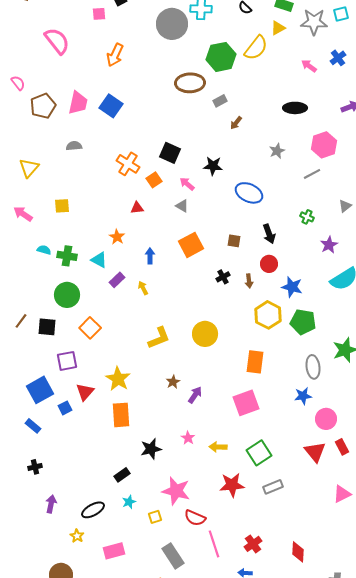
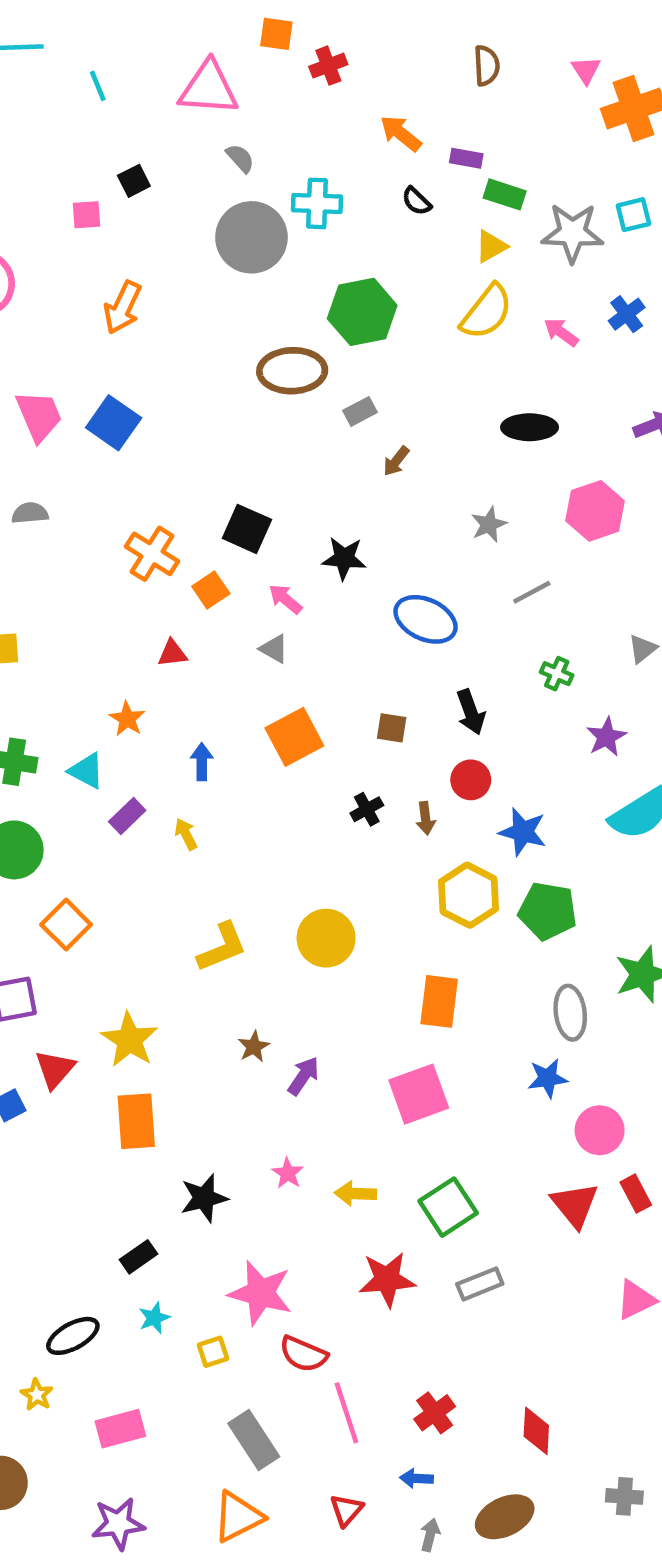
yellow semicircle: (256, 48) -> (487, 312), moved
pink trapezoid: (78, 103) -> (39, 416), turned -35
gray line: (312, 174) -> (532, 592), moved

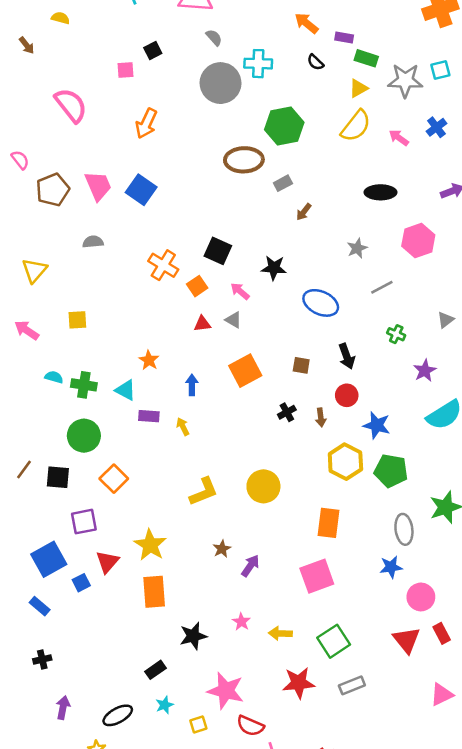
red triangle: (172, 653) -> (202, 324), moved
purple rectangle: (127, 816) -> (149, 416), turned 48

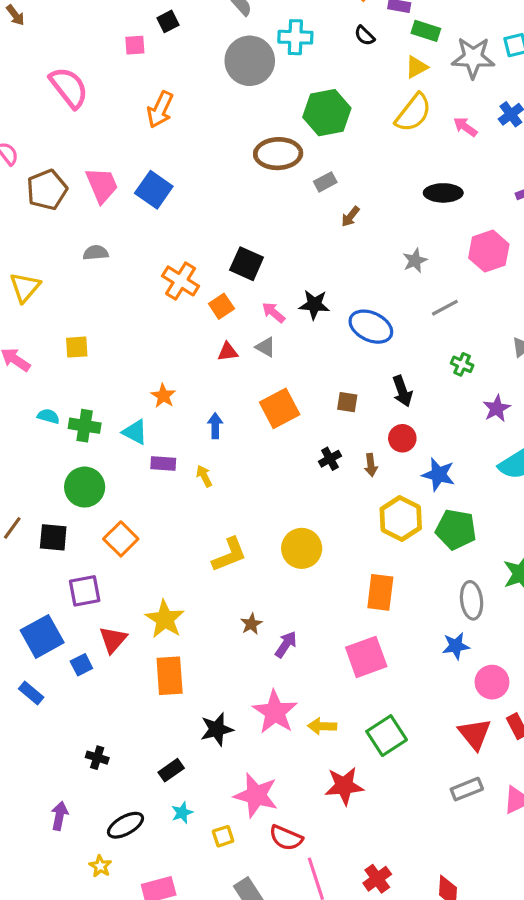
black star: (274, 268) -> (314, 305), moved
pink star: (241, 622) -> (275, 712), size x2.0
black cross: (42, 659) -> (97, 758), moved, turned 30
gray rectangle: (352, 685) -> (467, 789), moved

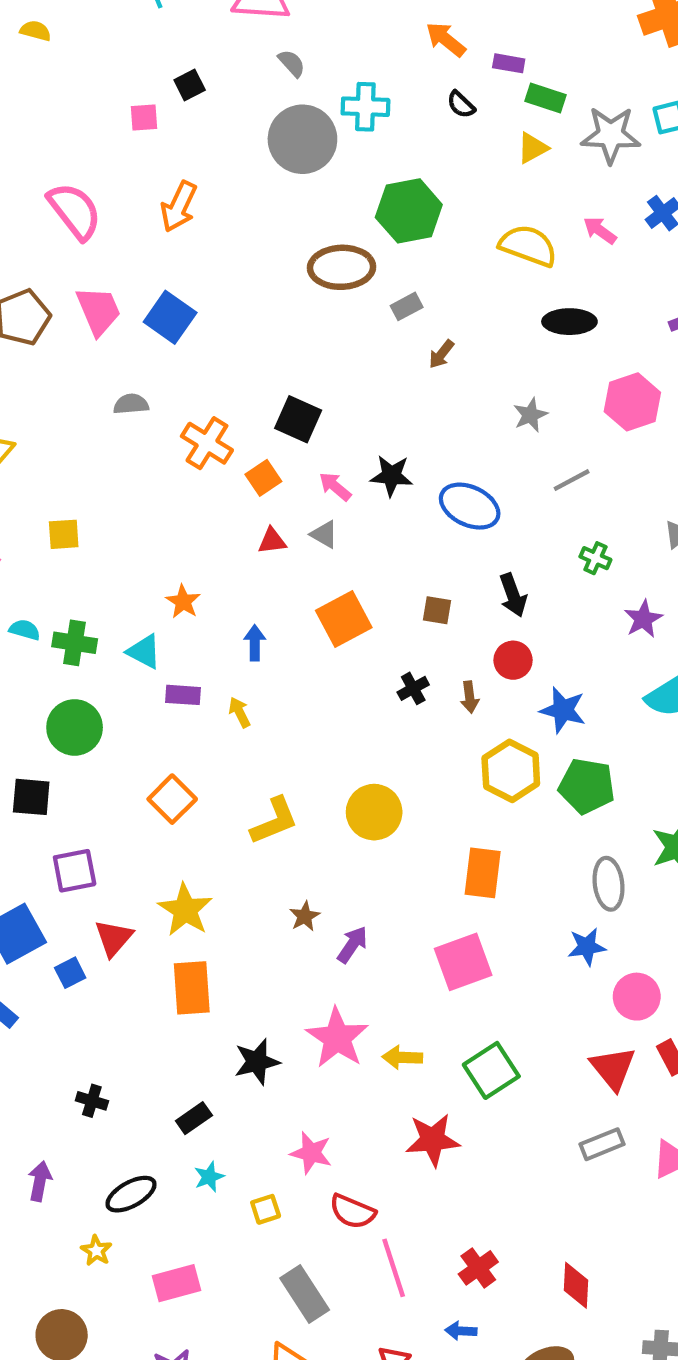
pink semicircle: (69, 88) -> (75, 211), moved
yellow semicircle: (413, 113) -> (528, 246), moved, turned -108
gray semicircle: (96, 253) -> (131, 404), moved
orange square: (121, 539) -> (172, 799), moved
pink star: (256, 795) -> (311, 1153), size x0.7

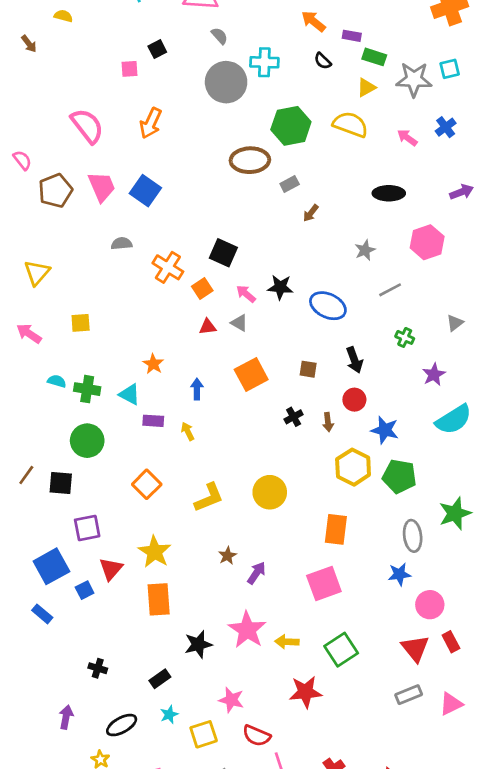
yellow semicircle: (528, 246) -> (350, 124), moved
yellow square: (266, 1209) -> (204, 734), size x1.5

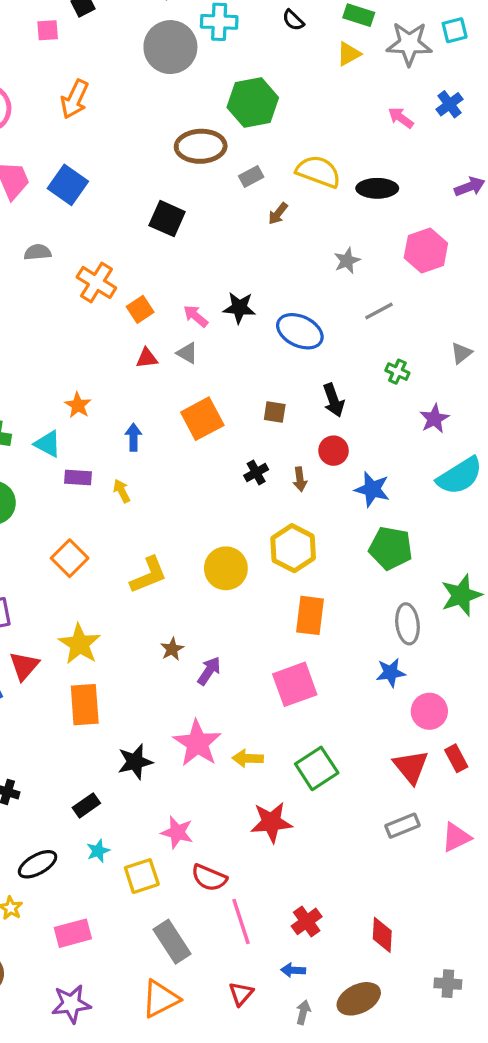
yellow semicircle: (350, 124) -> (318, 171), moved
black square: (223, 253) -> (167, 219), moved
yellow hexagon: (353, 467) -> (293, 548), moved

